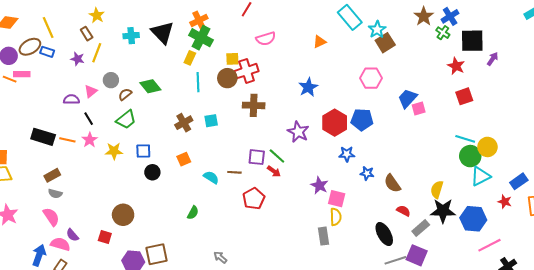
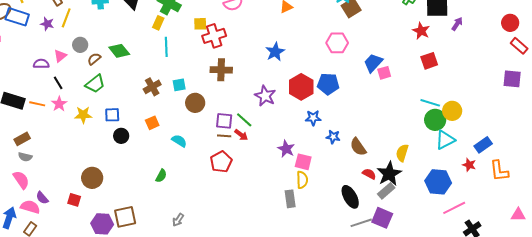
blue rectangle: (47, 52) -> (17, 17), size x1.6
brown circle: (227, 78) -> (195, 103), moved
brown line: (234, 172) -> (224, 136), moved
black star: (443, 211) -> (389, 174), moved, turned -30
gray arrow: (220, 257) -> (178, 220), moved, turned -96

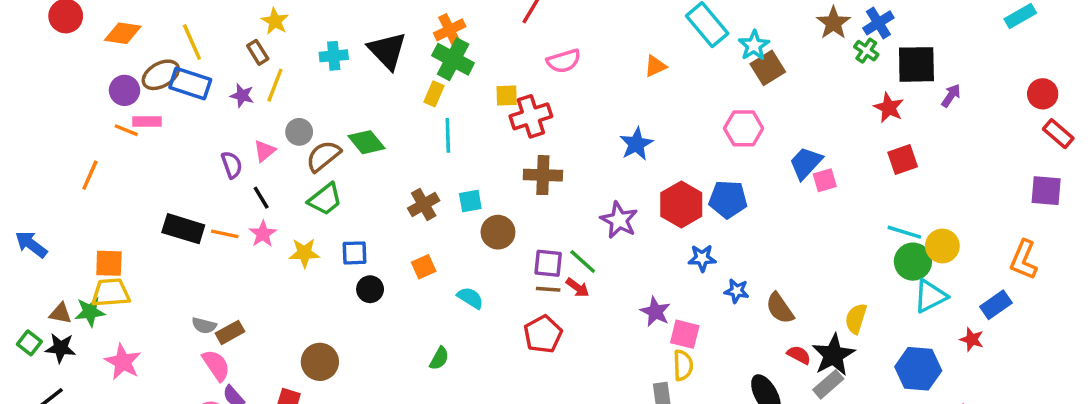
brown semicircle: (94, 59) -> (323, 156), size x1.5
purple semicircle: (41, 64) -> (232, 165), turned 70
brown rectangle: (22, 139) -> (230, 332), moved
orange L-shape: (499, 171) -> (1024, 260), moved, turned 30
pink semicircle: (21, 180) -> (216, 365), moved

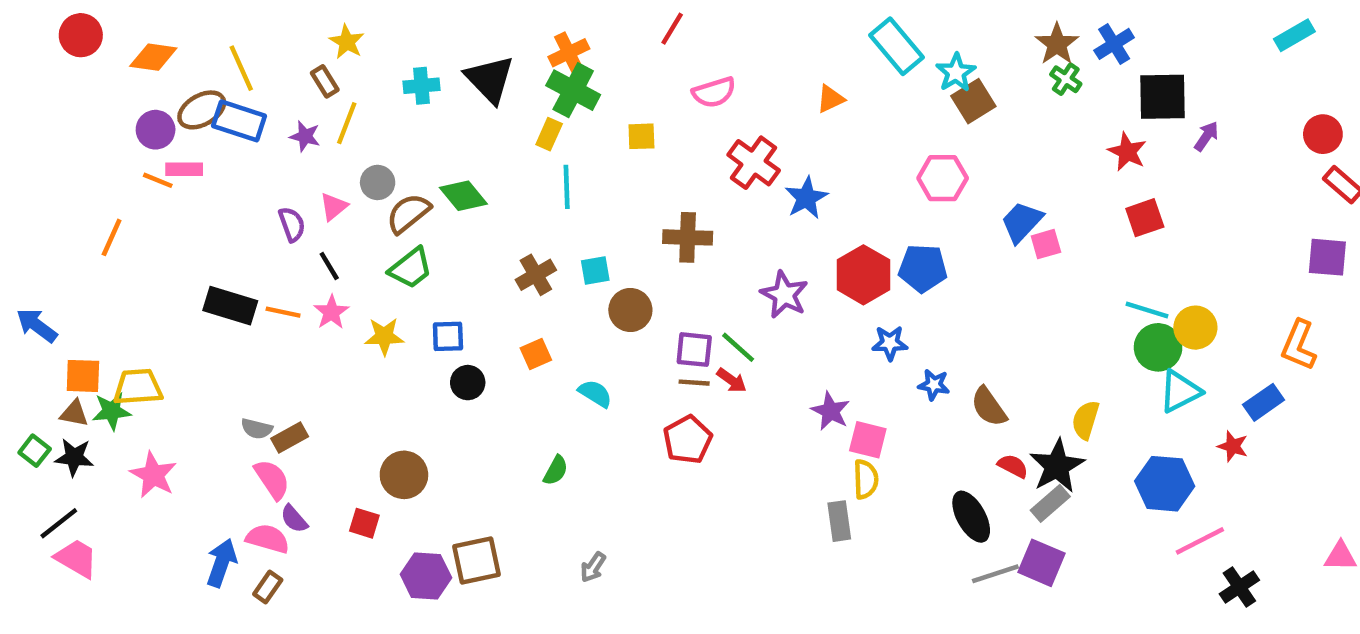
green cross: (866, 51) -> (1066, 79), moved
red cross: (531, 116) -> (754, 163), moved, turned -36
orange square: (109, 263) -> (83, 376), moved

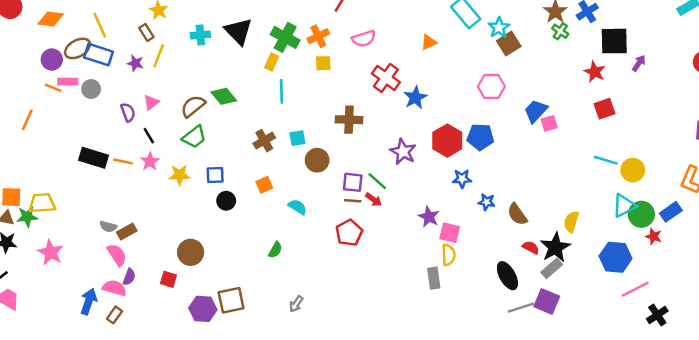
orange cross: (569, 53) -> (318, 36), moved
gray circle: (378, 182) -> (91, 89), moved
green circle: (1158, 347) -> (641, 214), moved
purple semicircle: (294, 519) -> (129, 277), turned -119

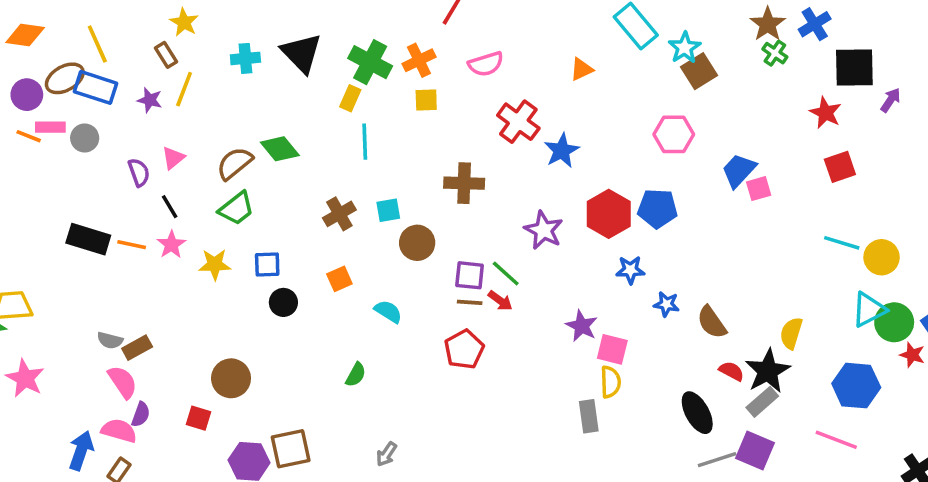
pink line: (635, 289) -> (836, 440), moved, turned 48

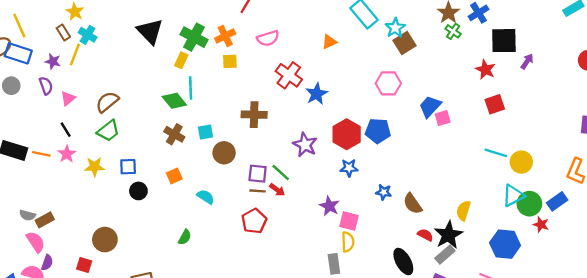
cyan cross: (245, 58) -> (88, 35), moved, turned 36
green diamond: (280, 149) -> (174, 101), moved
purple semicircle: (139, 172) -> (46, 86), moved
brown cross: (339, 214) -> (174, 134), turned -30
blue star: (630, 270) -> (349, 168), moved

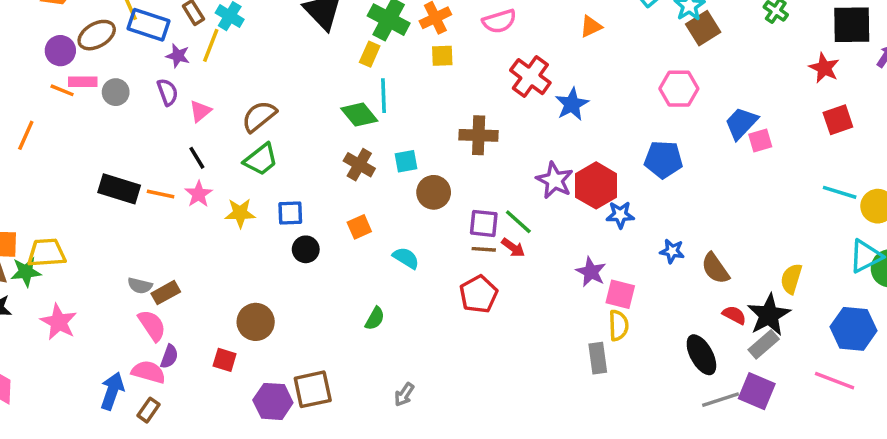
blue rectangle: (18, 53) -> (148, 25), moved
red hexagon: (347, 134) -> (596, 185), moved

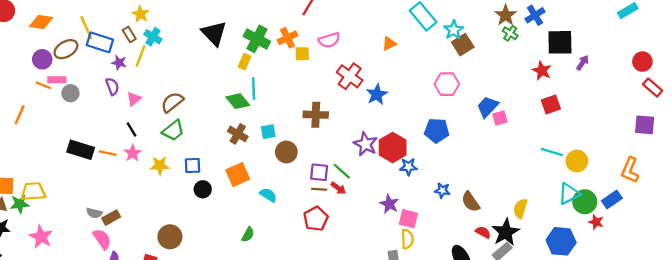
yellow square: (442, 56) -> (302, 54), moved
gray circle: (116, 92) -> (70, 93), moved
orange square: (359, 227) -> (238, 175), size x1.5

